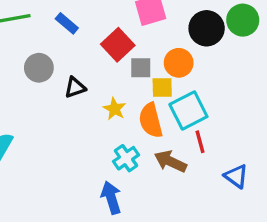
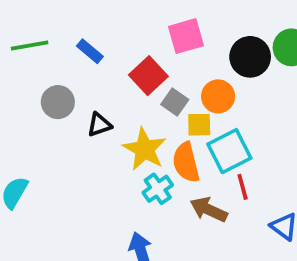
gray square: (141, 68) -> (175, 102), turned 35
yellow star: (114, 109) -> (145, 149), size x1.6
cyan cross: (126, 158) -> (158, 189), moved

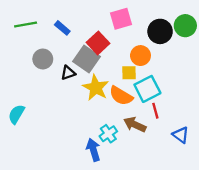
gray square: (175, 102) -> (86, 59), moved, size x1.6
orange semicircle: (186, 162) -> (121, 96), turned -45
cyan cross: (158, 189) -> (108, 134), moved

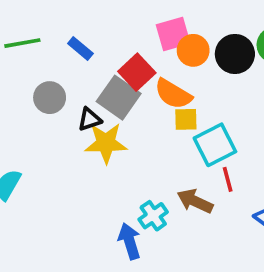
orange circle: (140, 56) -> (193, 50), moved
yellow star: (96, 88) -> (106, 143), moved, turned -30
orange semicircle: (121, 96) -> (173, 94), moved

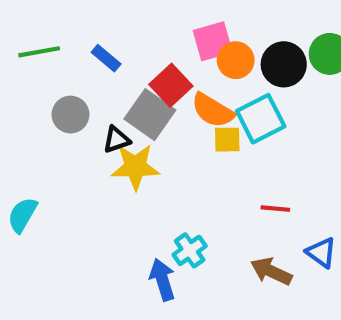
cyan square: (215, 145) -> (261, 119), moved
red line: (228, 179) -> (275, 209), turned -70
brown arrow: (195, 201) -> (271, 271), moved

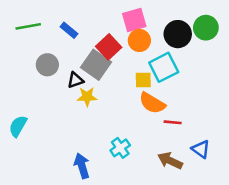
orange circle: (236, 60) -> (139, 40), moved
orange semicircle: (213, 110) -> (152, 103), moved
yellow star: (135, 167) -> (87, 97), size x0.7
blue arrow: (162, 280) -> (82, 166), moved

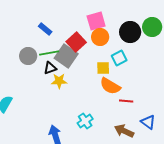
green line: (28, 26) -> (49, 53), moved
cyan square: (164, 67) -> (119, 58), size x0.7

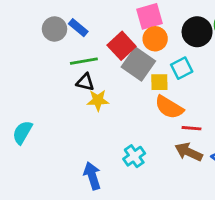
gray circle: (28, 56) -> (55, 29), moved
gray square: (66, 56) -> (138, 64), moved
black triangle: (50, 68) -> (85, 82), turned 32
brown arrow: (124, 131) -> (189, 152), moved

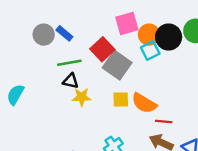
orange circle: (155, 39) -> (149, 35), moved
cyan square: (182, 68) -> (150, 50), moved
yellow square: (159, 82) -> (121, 99), moved
cyan semicircle: (22, 132) -> (15, 95), moved

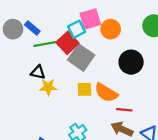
black circle: (169, 37) -> (131, 62), moved
cyan square: (150, 50) -> (77, 29), moved
green line: (69, 63) -> (45, 44), moved

